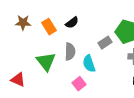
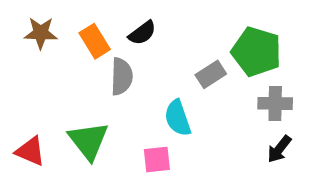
gray semicircle: (70, 52) -> (122, 76), moved
green triangle: (46, 62) -> (88, 141), moved
pink square: (79, 84) -> (157, 159), turned 32

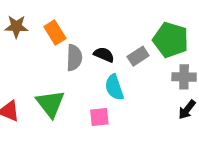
black semicircle: (142, 33) -> (104, 55), moved, turned -120

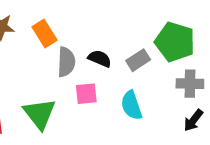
cyan semicircle: (114, 87) -> (131, 105), moved
pink square: (99, 117) -> (86, 94), moved

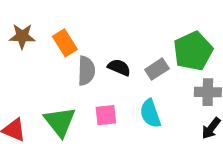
green pentagon: (175, 42) -> (193, 51), turned 30
pink square: (86, 94) -> (106, 115), moved

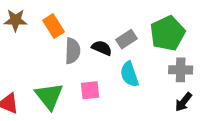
gray rectangle: (157, 69) -> (127, 39), moved
cyan semicircle: (150, 113) -> (129, 74), moved

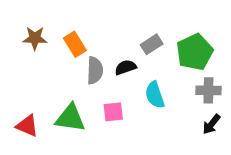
gray rectangle: (127, 39) -> (152, 44), moved
black semicircle: (102, 48) -> (126, 67), turned -42
green triangle: (49, 96) -> (70, 118), turned -44

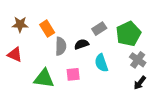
gray cross: (208, 90) -> (138, 60), turned 35
red triangle: (27, 126) -> (15, 55), moved

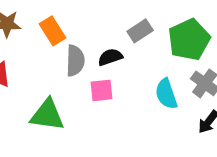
cyan semicircle: (101, 63) -> (166, 94), moved
pink square: (73, 74) -> (101, 90), moved

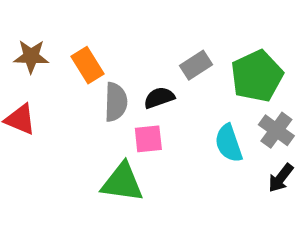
green triangle: (47, 115) -> (122, 182), moved

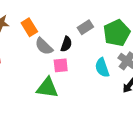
black semicircle: (159, 98) -> (66, 44), turned 128
gray semicircle: (116, 102) -> (44, 46), turned 132

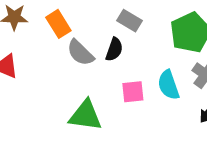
gray rectangle: (85, 27) -> (129, 21), moved, turned 64
pink square: (61, 65) -> (133, 92), moved

